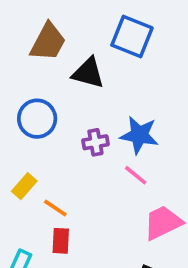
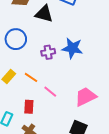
pink line: (136, 175) -> (50, 92), moved
orange line: (55, 208) -> (31, 77), moved

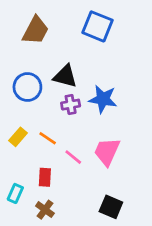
black triangle: (44, 14) -> (65, 76), moved
pink trapezoid: (86, 97) -> (107, 152), moved, turned -40

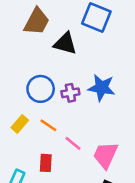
black triangle: (65, 76) -> (65, 44), moved
blue circle: (27, 87) -> (41, 89), moved
pink trapezoid: (107, 152) -> (105, 155), moved

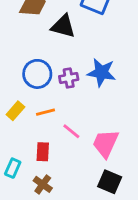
orange line: (48, 125) -> (45, 112), turned -48

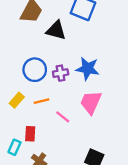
pink trapezoid: (106, 144) -> (91, 102), moved
red rectangle: (43, 152) -> (30, 134), moved

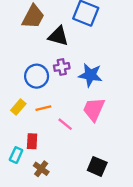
purple cross: (61, 73) -> (62, 67), moved

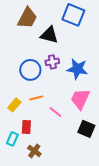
yellow rectangle: (18, 107) -> (14, 105), moved
black square: (97, 166) -> (86, 129), moved

